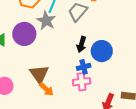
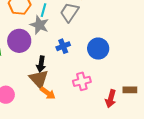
black arrow: (81, 44) -> (41, 64), moved
blue cross: (84, 67) -> (63, 46), moved

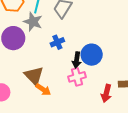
blue circle: (98, 49) -> (92, 55), moved
black arrow: (41, 64) -> (77, 60), moved

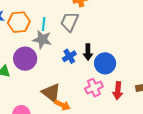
black arrow: (77, 60) -> (88, 52), moved
red arrow: (106, 93) -> (118, 91), moved

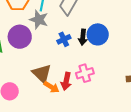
blue circle: (105, 63) -> (98, 34), moved
red arrow: (118, 91) -> (66, 81), moved

